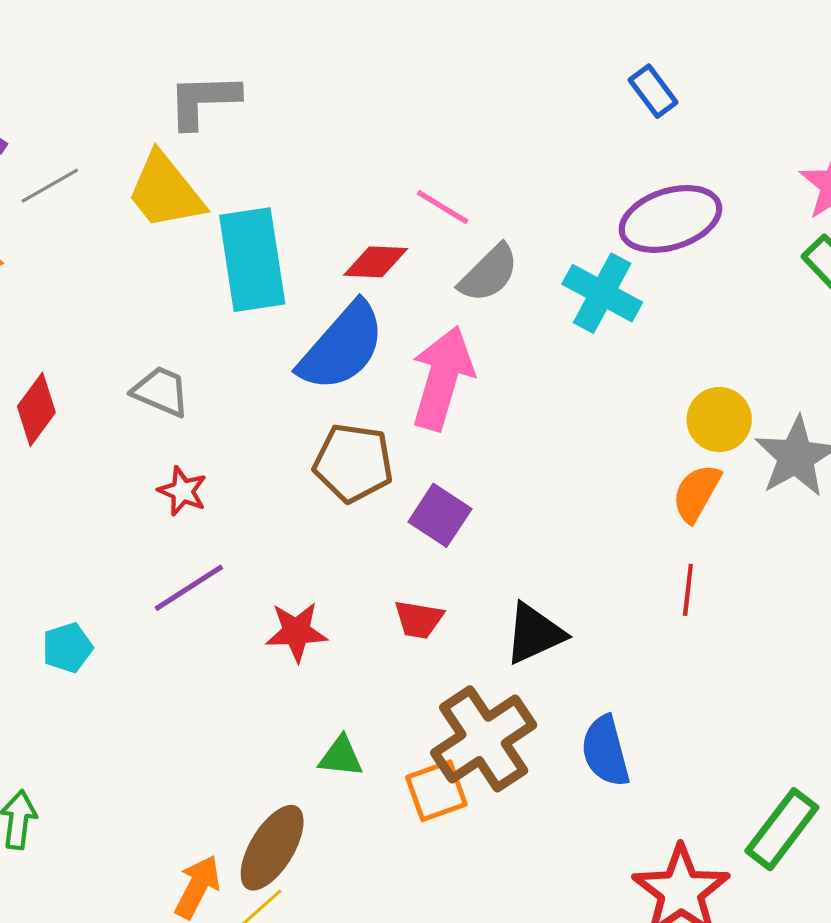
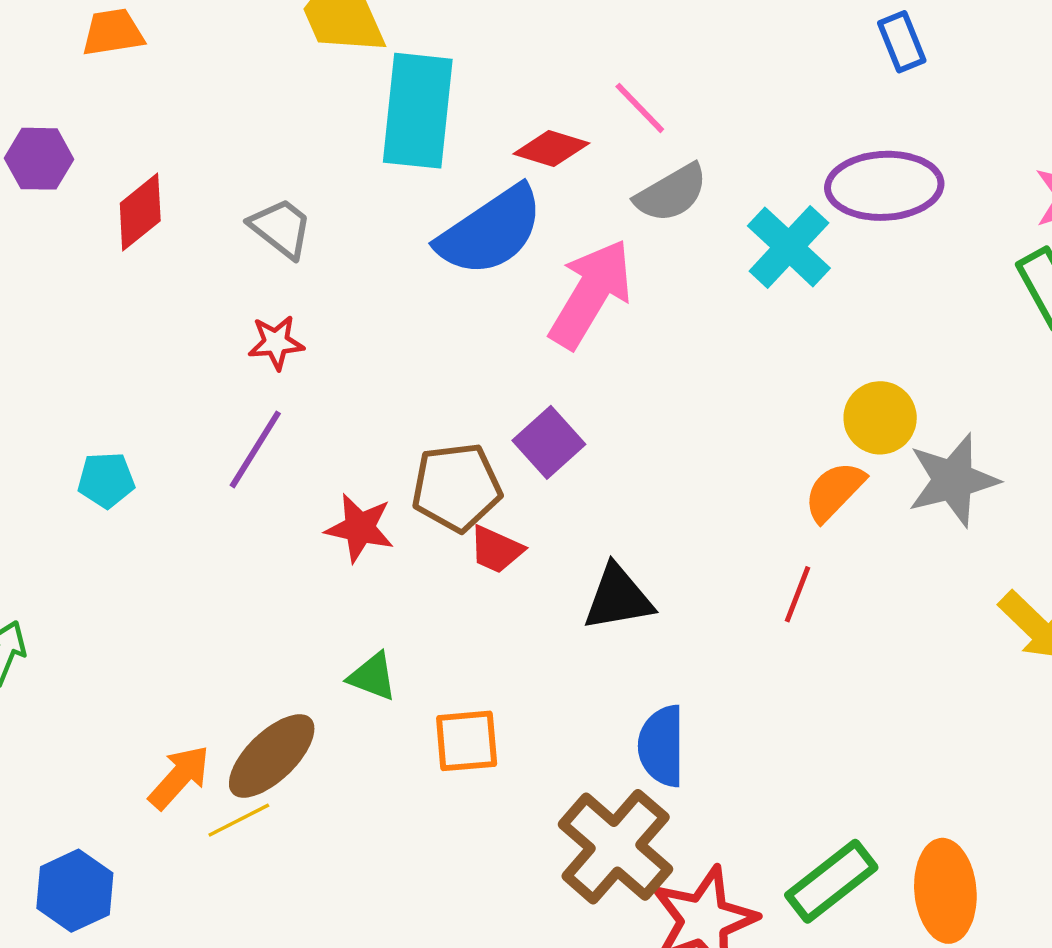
brown pentagon: (353, 463) -> (456, 487), moved, turned -30
red star: (183, 491) -> (276, 343), turned 30
purple line: (189, 588) -> (255, 449), turned -40
brown cross: (484, 739) -> (616, 847), moved, turned -30

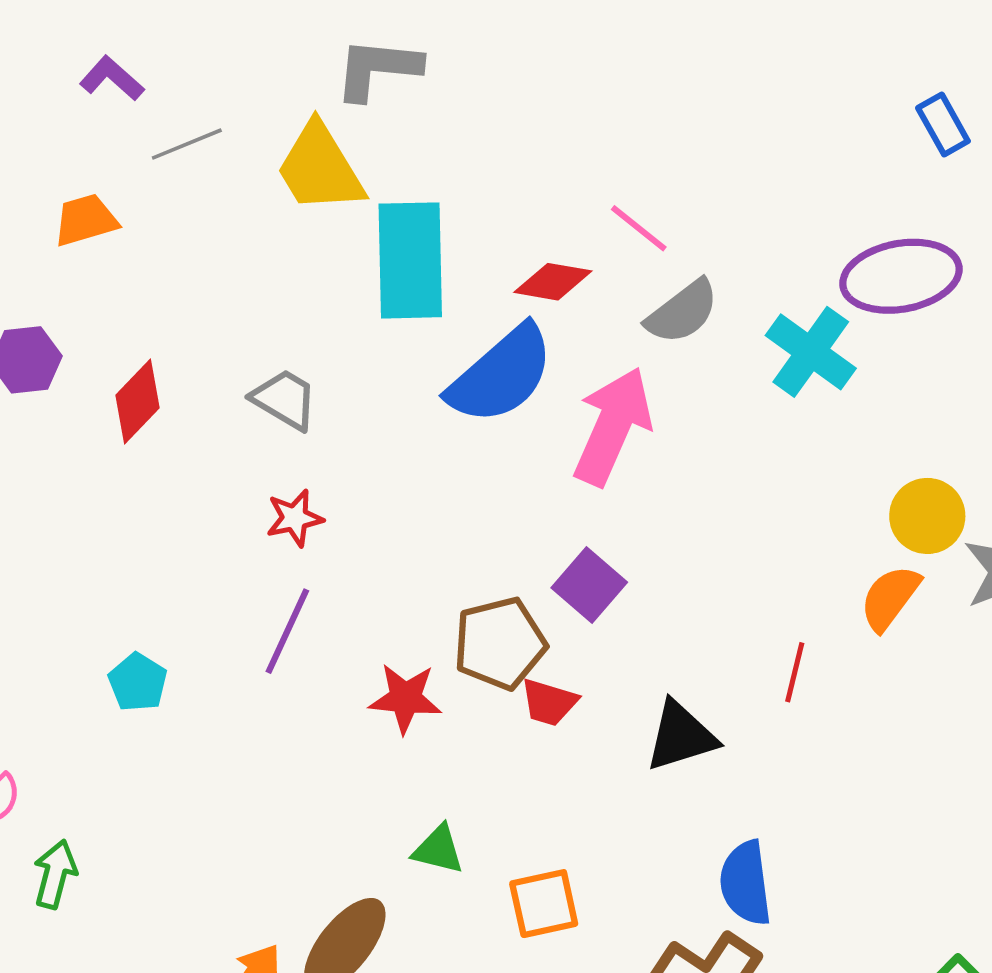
blue rectangle: (902, 42) -> (943, 124), moved
cyan pentagon: (106, 480) -> (138, 682), turned -30
red line: (797, 594) -> (795, 672), moved

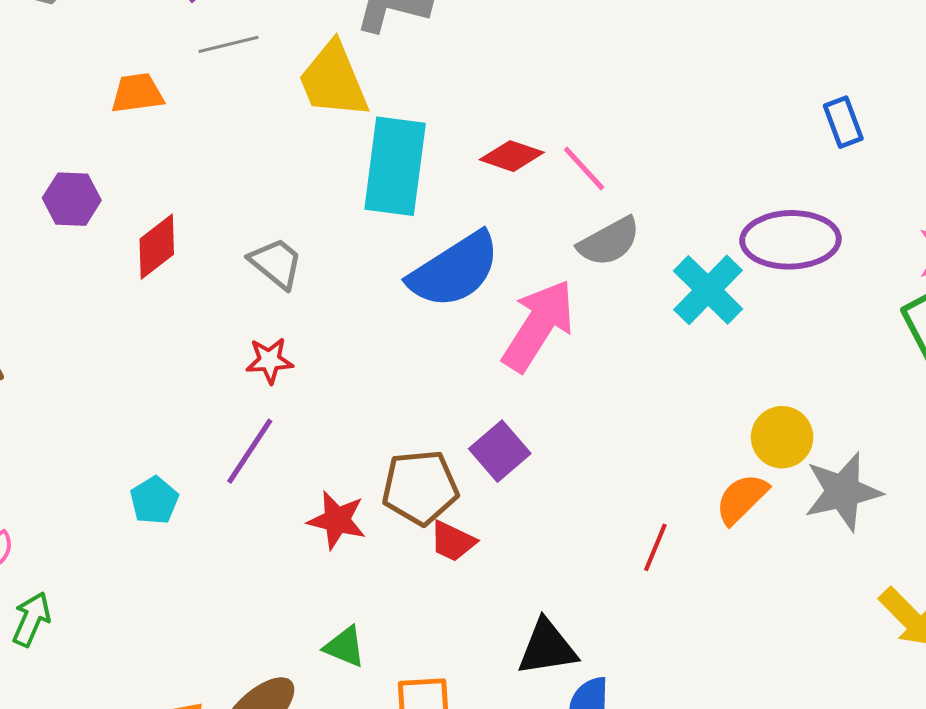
red diamond: (553, 282) -> (512, 156), moved
cyan pentagon: (138, 682) -> (154, 500), moved
black triangle: (681, 736) -> (547, 648), moved

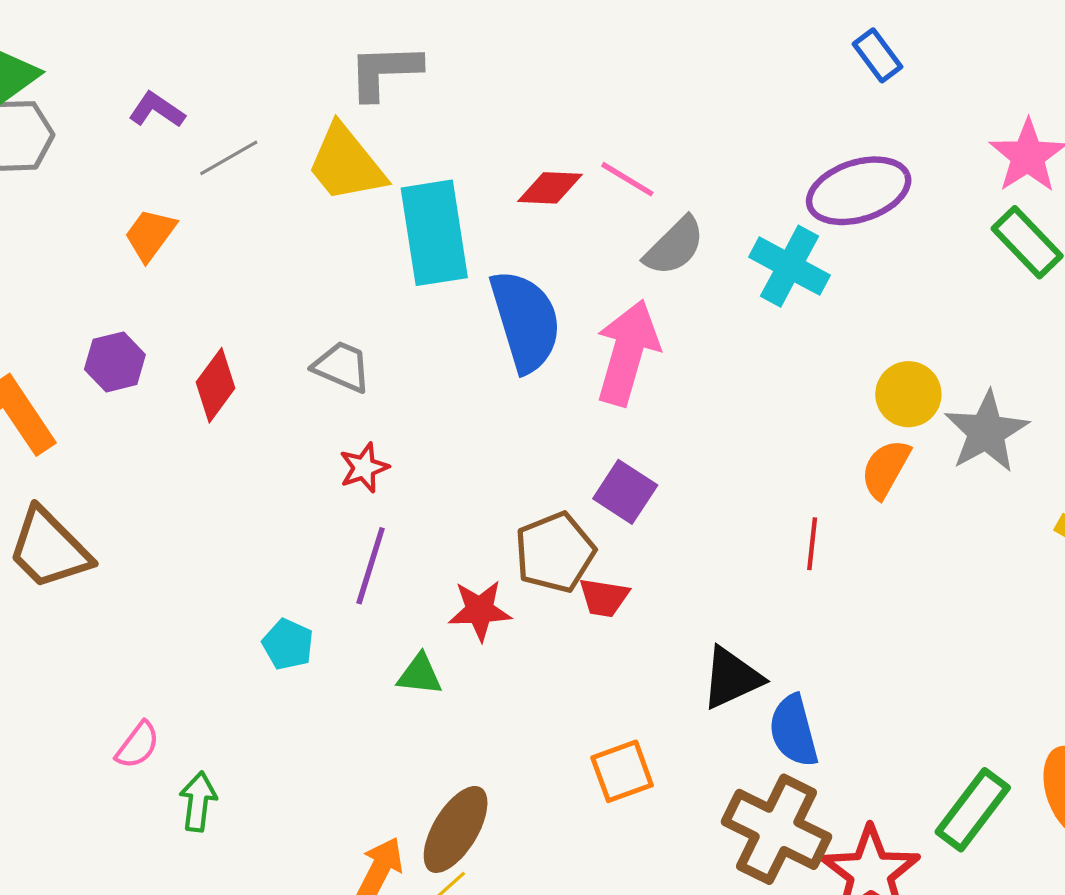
orange trapezoid: (137, 93) -> (150, 235), turned -30
blue semicircle: (454, 270) -> (525, 321), turned -58
green triangle: (345, 647) -> (420, 675), moved

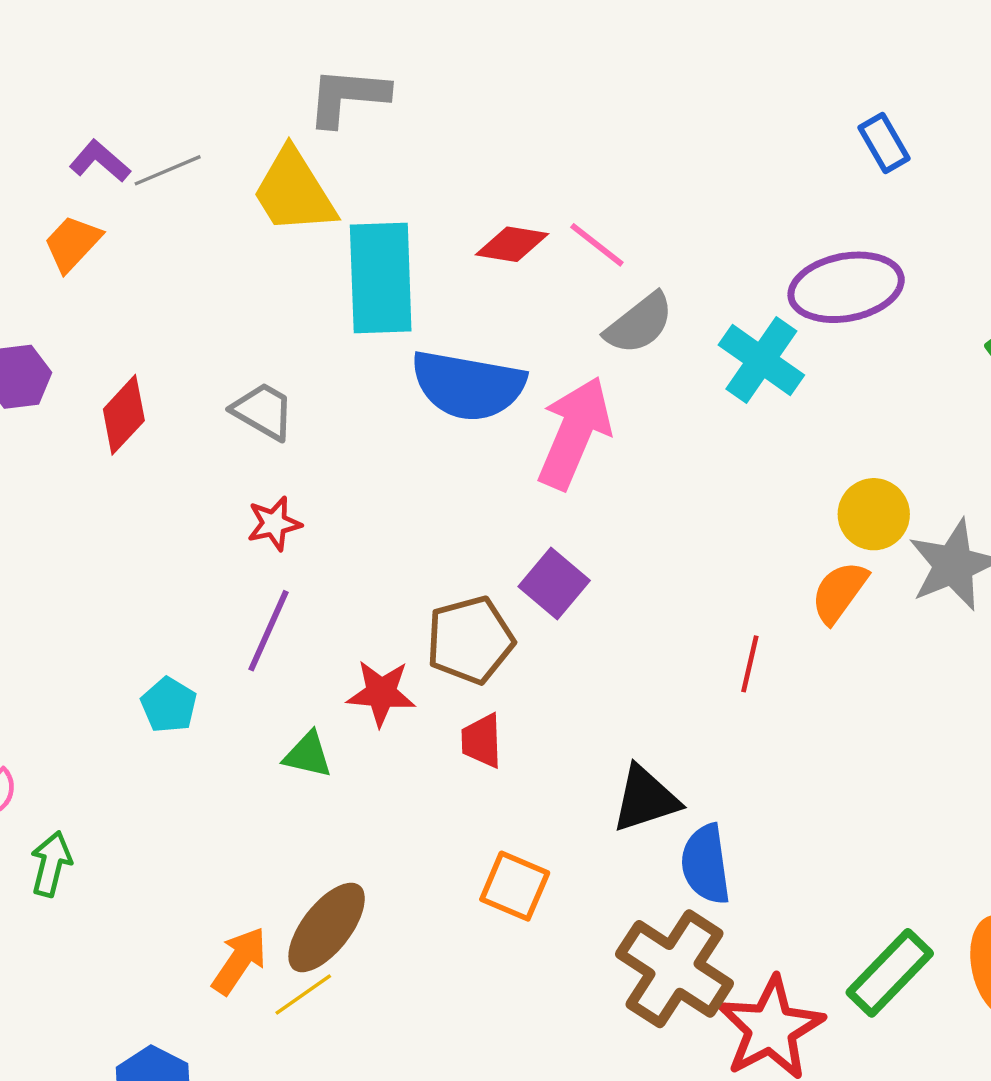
purple L-shape: (157, 110) -> (100, 161), moved
blue semicircle: (525, 321) -> (468, 385), turned 110
red trapezoid: (604, 598) -> (482, 741), moved, turned 72
orange square: (622, 771) -> (515, 886), turned 36

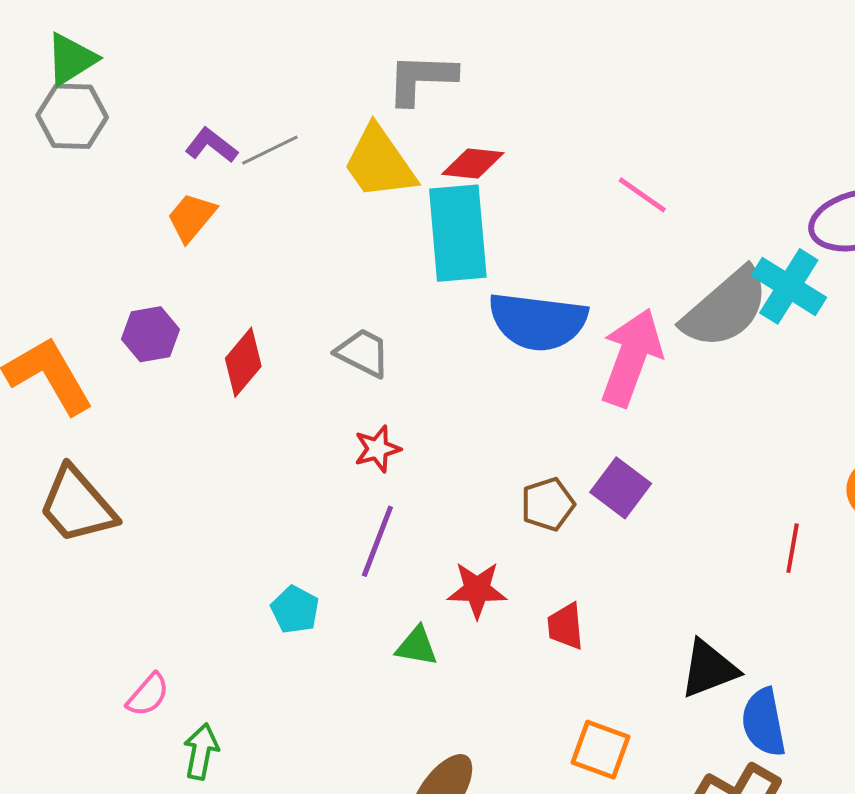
red diamond: (512, 244) -> (473, 164), moved
gray semicircle: (639, 324) -> (725, 308), moved, size x1.5
brown pentagon: (470, 640) -> (548, 504), moved, size x0.7

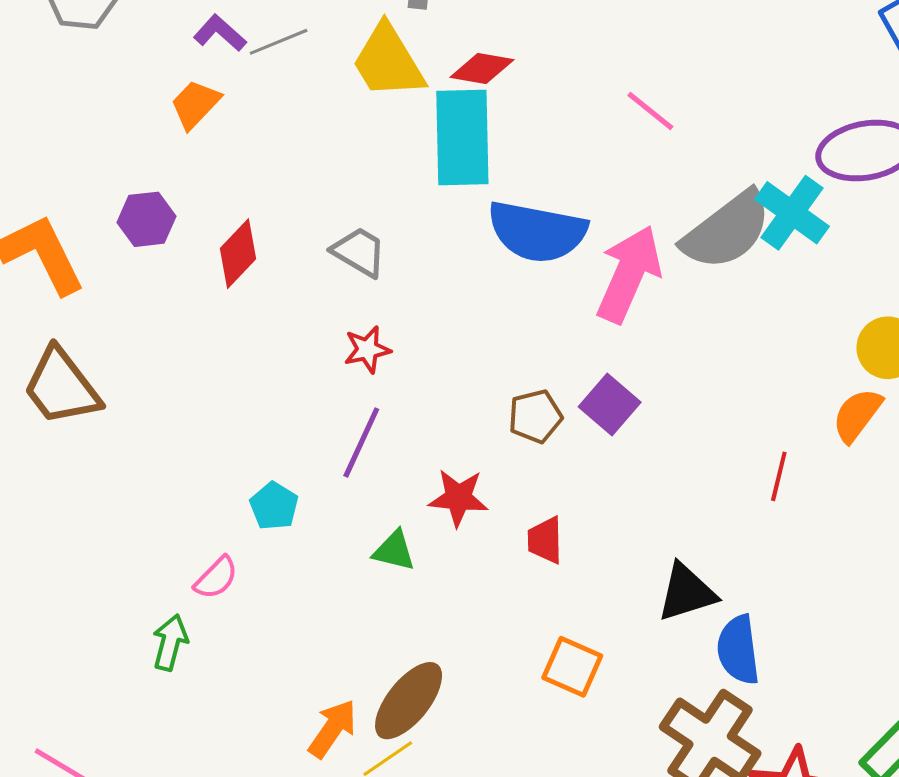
pink semicircle: (148, 695) -> (216, 578), moved

